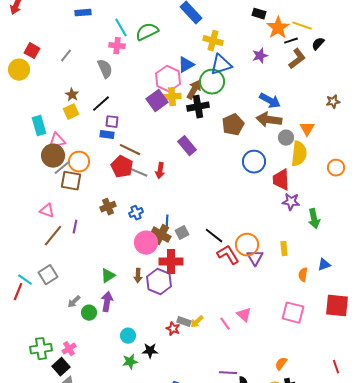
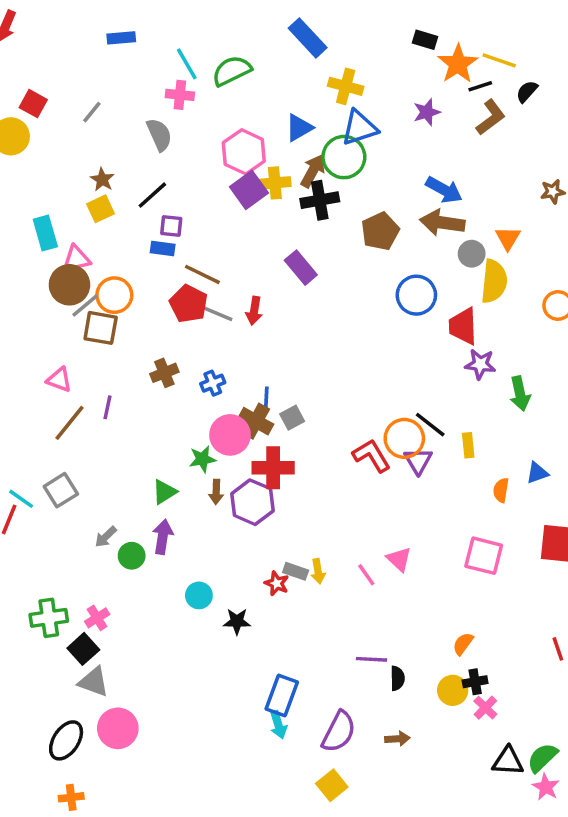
pink hexagon: (168, 79) -> (244, 152), moved
black line: (214, 236) -> (430, 425), moved
yellow arrow: (197, 322) -> (318, 571), turned -56
green star: (130, 362) -> (202, 459), moved

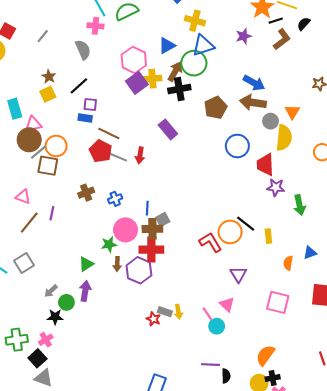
brown cross: (256, 421) -> (152, 229), moved, turned -30
purple triangle: (418, 461) -> (238, 274), moved
cyan circle: (199, 595) -> (217, 326), moved
black star: (237, 621) -> (55, 317), moved
orange semicircle: (463, 644) -> (265, 355), size x1.5

